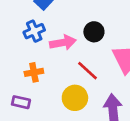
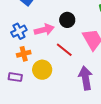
blue cross: (34, 31) -> (19, 31), moved
yellow circle: (75, 98) -> (42, 70), moved

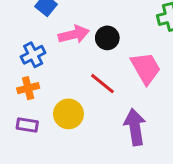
pink arrow: (44, 30) -> (74, 34), moved
orange cross: (24, 54) -> (28, 88), moved

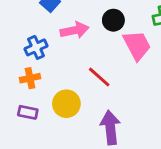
black circle: (107, 38) -> (113, 20), moved
pink trapezoid: (146, 68) -> (137, 45), moved
purple arrow: (135, 127) -> (110, 128), moved

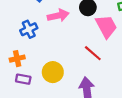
red line: (99, 77) -> (93, 53), moved
orange cross: (30, 78) -> (17, 59), moved

